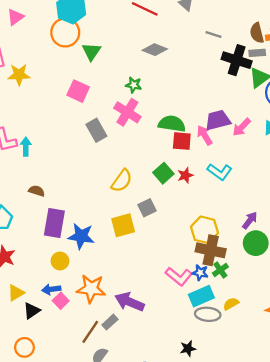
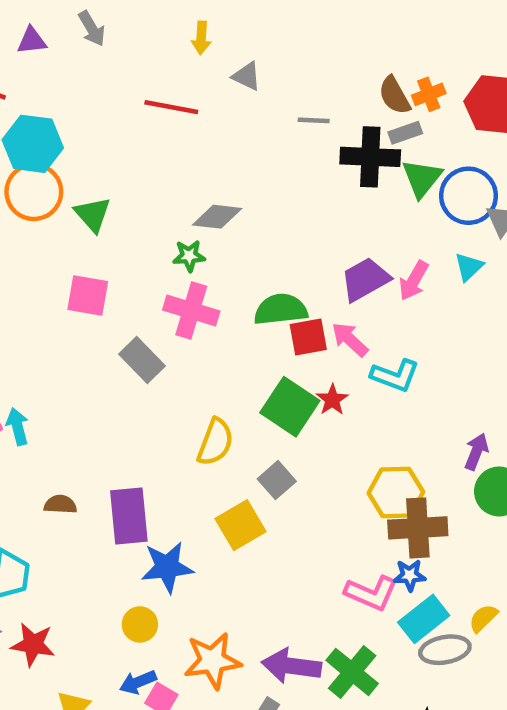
gray diamond: (155, 50) -> (217, 217), moved
pink arrow: (205, 135) -> (350, 339), moved
green square: (163, 173) -> (290, 407), size x1.4
purple rectangle: (54, 223) -> (129, 516), moved
green cross: (220, 270) -> (352, 672), moved, size x1.6

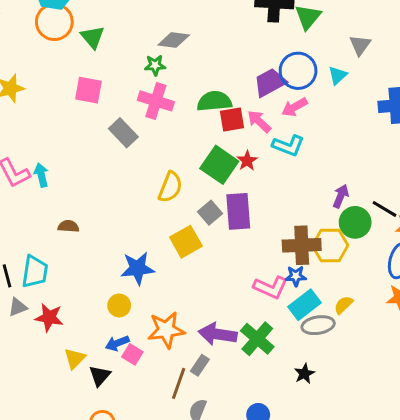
blue circle: (468, 196) -> (298, 71), moved
pink arrow: (414, 281) -> (294, 107), moved, turned 30
yellow hexagon: (396, 492) -> (330, 246), moved
purple rectangle: (129, 516) -> (238, 211), moved

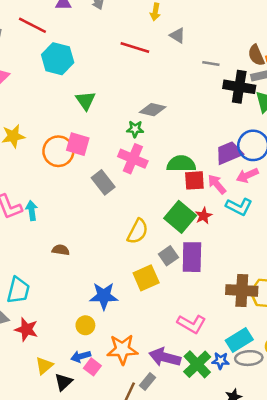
orange circle: (54, 22) -> (58, 151), moved
brown semicircle: (68, 226) -> (61, 250), moved
blue star: (296, 276) -> (221, 361), moved
pink L-shape: (271, 287) -> (192, 324), moved

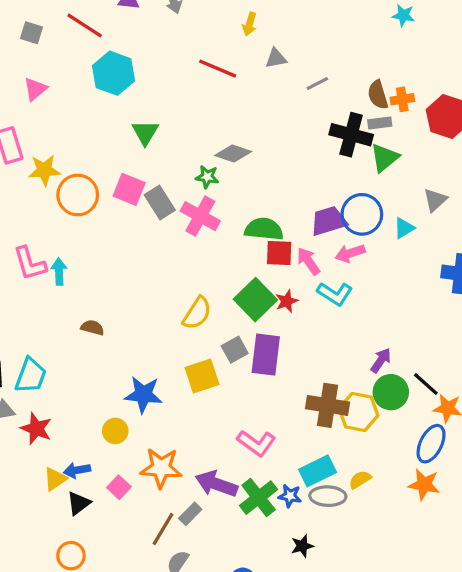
gray triangle: (177, 36) -> (276, 58), turned -49
gray line: (211, 64) -> (317, 84), moved, turned -42
orange circle: (58, 151) -> (78, 195), moved
gray rectangle: (103, 182) -> (160, 202), moved
blue arrow: (81, 356) -> (77, 470), moved

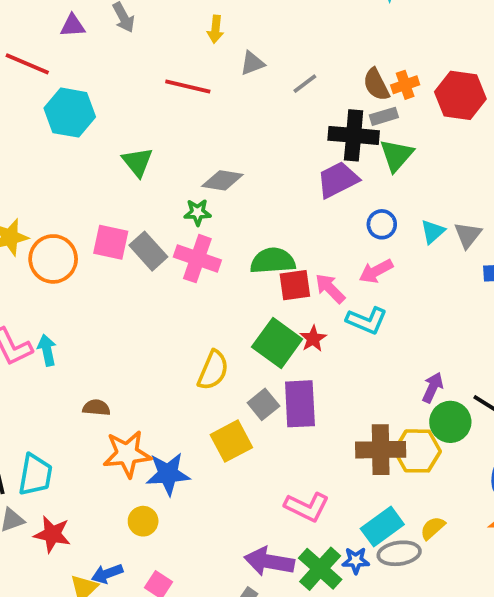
green triangle: (145, 132) -> (137, 162), moved
gray triangle: (435, 200) -> (468, 235), moved
blue circle: (362, 214) -> (382, 224), size x0.6
purple trapezoid: (329, 221) -> (338, 180), moved
orange star: (161, 468) -> (127, 454), moved

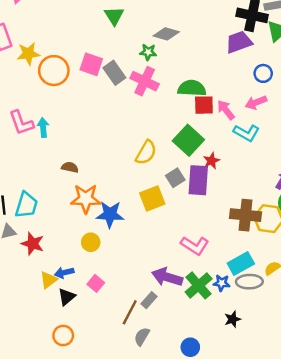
red star: (313, 339) -> (211, 161), moved

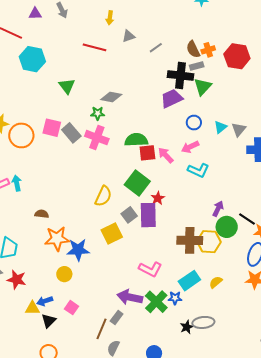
cyan L-shape: (246, 133) -> (198, 170), moved
yellow triangle: (48, 280) -> (32, 308), turned 42
gray ellipse: (249, 282) -> (203, 322), moved

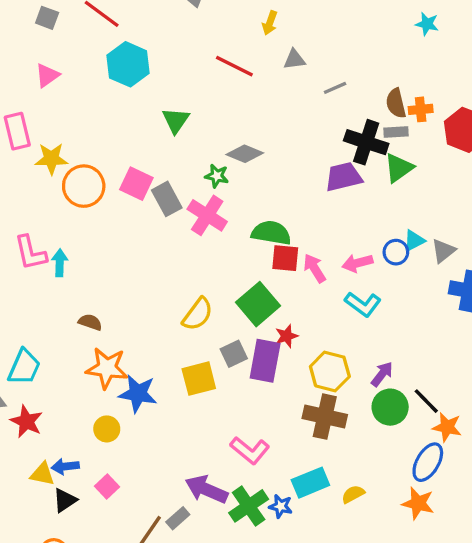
blue circle: (194, 123) -> (396, 252), moved
yellow hexagon: (209, 242) -> (330, 371), moved

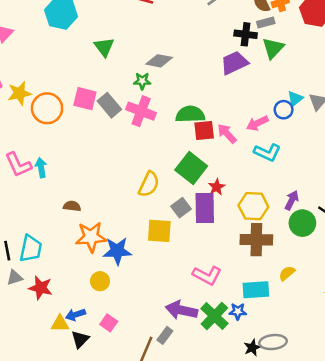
black cross: (366, 142) -> (246, 34), size x0.7
yellow square: (199, 379) -> (159, 231), turned 30
cyan rectangle: (310, 483) -> (256, 290), turned 30
yellow semicircle: (353, 494) -> (287, 273), moved

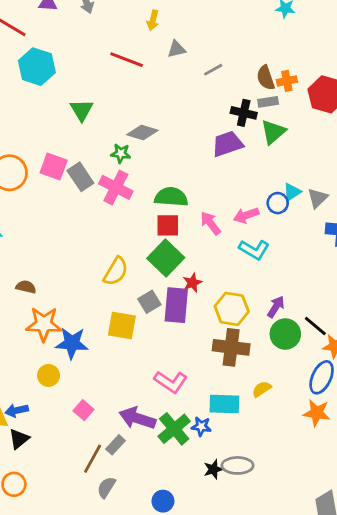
red square: (204, 131) -> (168, 225), moved
pink square: (109, 323) -> (83, 410), moved

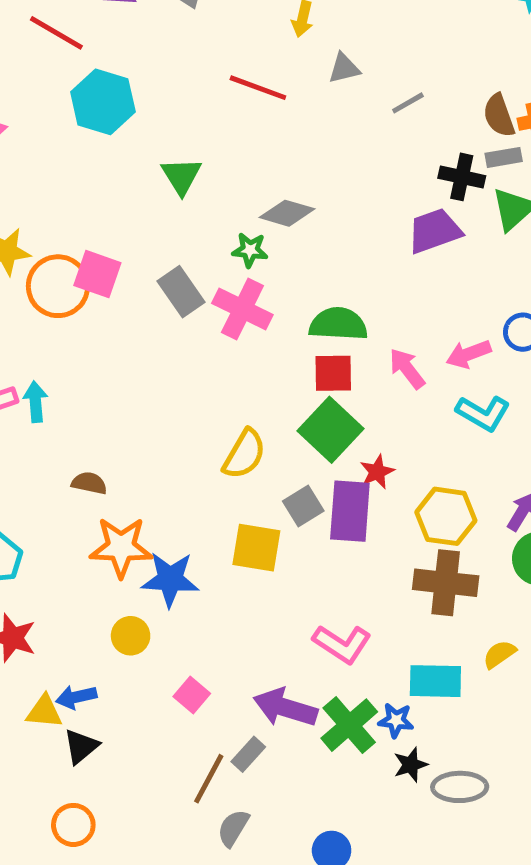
pink square: (54, 166) -> (97, 274), moved
black star: (213, 469) -> (411, 765), moved

